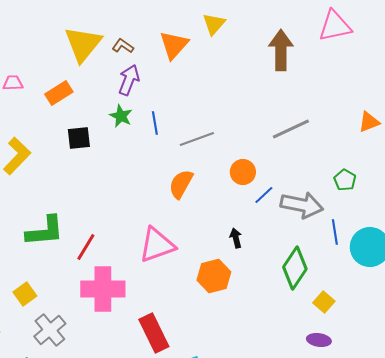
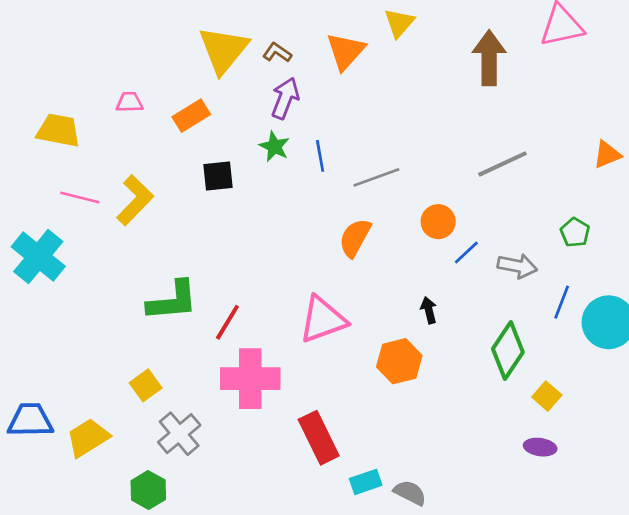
gray arrow: (302, 205) -> (517, 266), size x0.7
blue line: (335, 232) -> (562, 302), turned 30

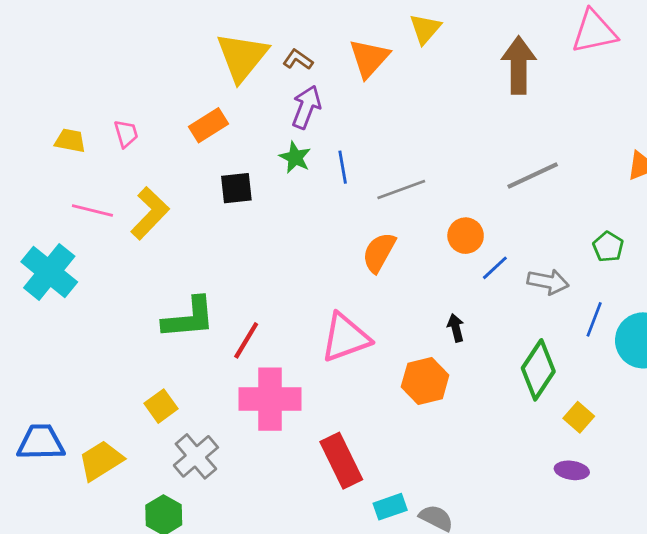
pink trapezoid: (130, 102) -> (126, 134), moved, turned 76
yellow trapezoid: (58, 130) -> (70, 141), size x0.7

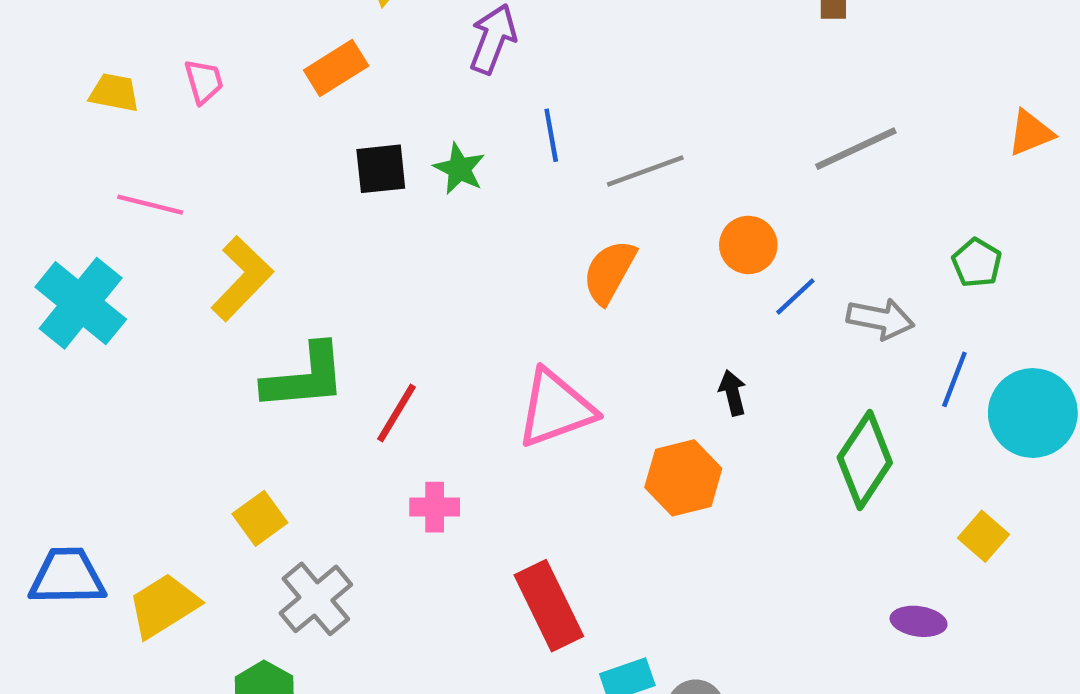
green star: (295, 157) -> (459, 169), moved
yellow L-shape: (150, 213) -> (242, 279), moved
pink cross: (270, 399) -> (435, 507), size x0.5
yellow square: (579, 417) -> (984, 536), moved

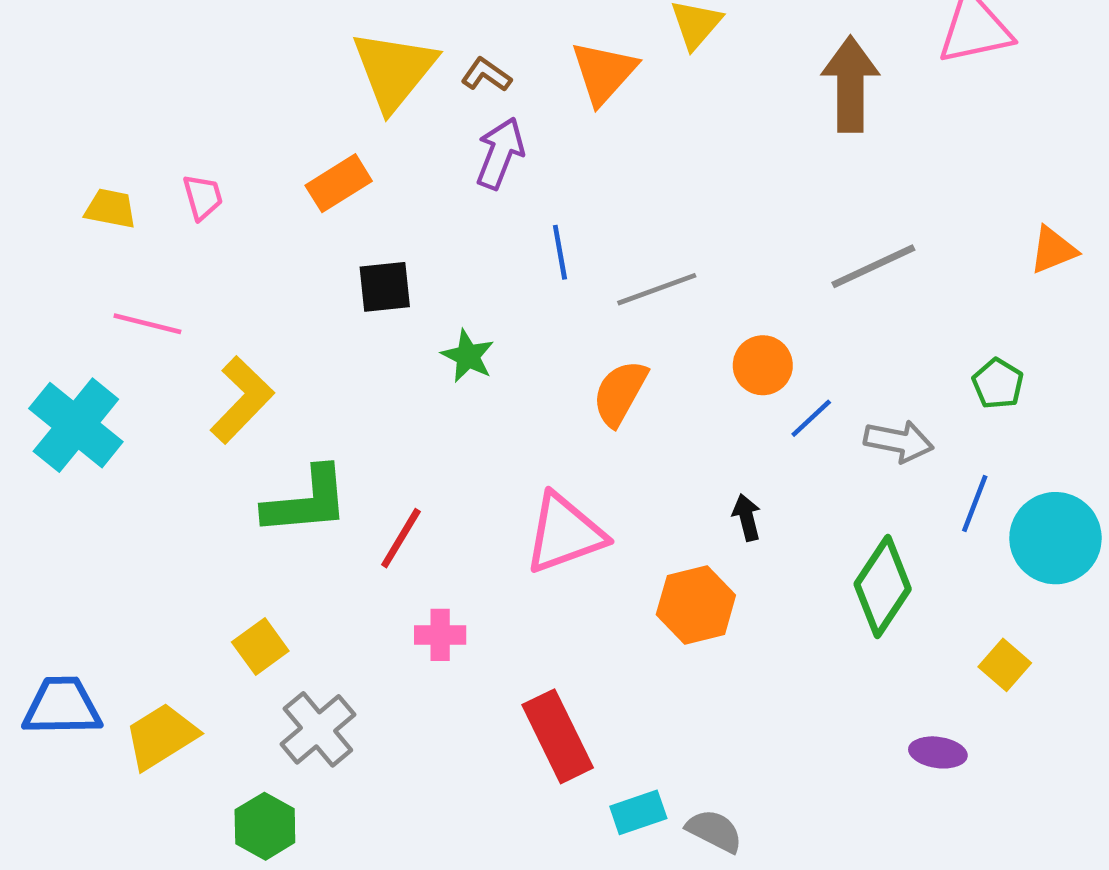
green star: (459, 169) -> (468, 356), moved

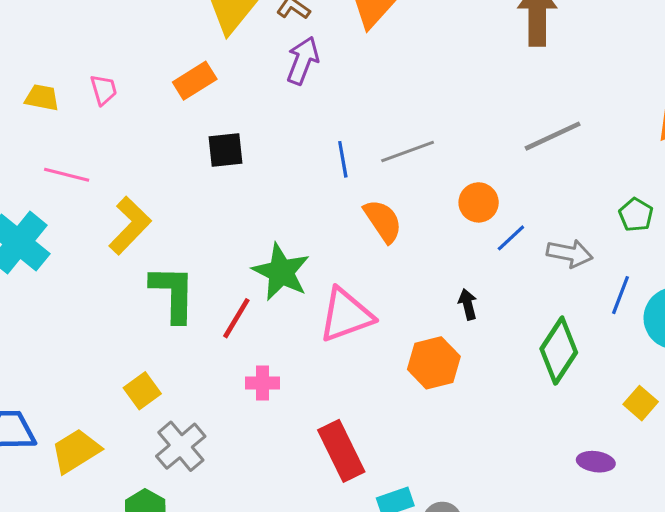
blue line: (560, 252) -> (343, 159), moved
green star: (468, 356) -> (281, 272), moved, size x1.6
orange semicircle: (620, 393) -> (383, 221), turned 117
green L-shape: (306, 501) -> (173, 293), turned -84

